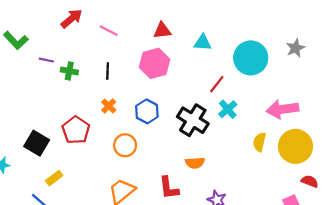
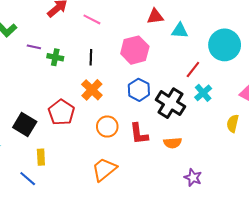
red triangle: (162, 31) -> (155, 16), moved
orange cross: (109, 106) -> (92, 90), size x1.5
blue hexagon: (147, 111) -> (139, 90), moved
yellow rectangle: (54, 178) -> (41, 157), turned -56
red L-shape: (169, 188) -> (139, 134), moved

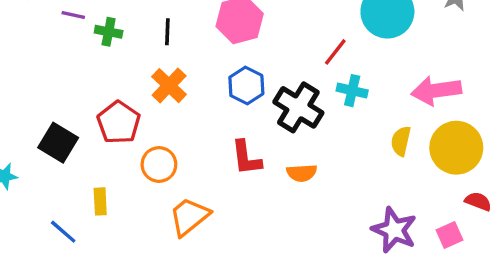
cyan cross: (203, 93) -> (352, 91), turned -36
orange circle: (107, 127) -> (159, 164), moved
yellow rectangle: (41, 157) -> (100, 201), moved
purple star: (193, 178) -> (394, 230), moved, size x1.5

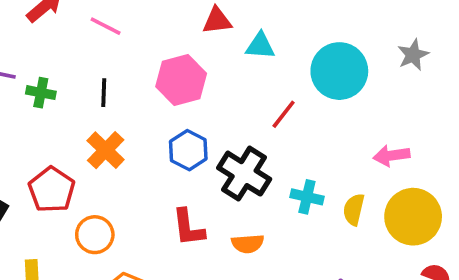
cyan cross: (352, 91) -> (307, 197), moved
pink arrow: (436, 91) -> (391, 156), size x0.7

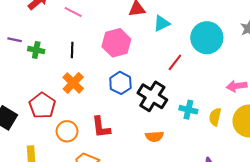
cyan triangle: (260, 46) -> (162, 23), turned -30
red L-shape: (188, 227) -> (101, 127), moved

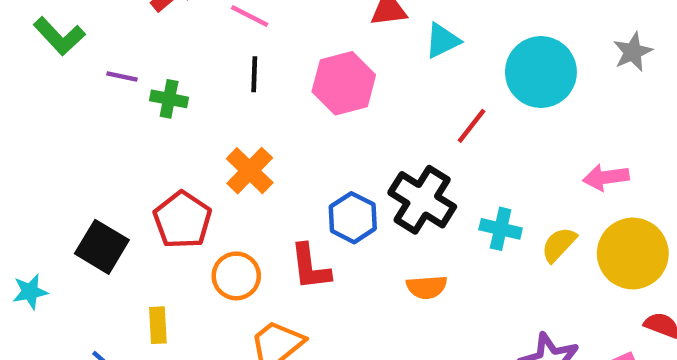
black line: (72, 50) -> (254, 74), moved
blue hexagon: (120, 83) -> (353, 218), moved
yellow semicircle: (215, 117) -> (559, 245), turned 30

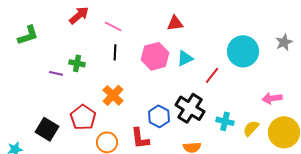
green L-shape: (59, 36) -> (28, 35), turned -65
cyan triangle: (442, 41) -> (185, 58), moved
purple line: (122, 77) -> (56, 73), moved

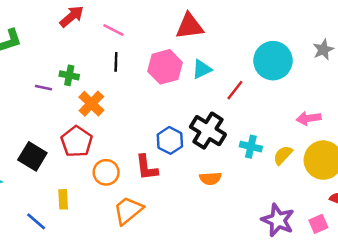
red triangle: (175, 23) -> (190, 26), size x1.4
orange cross: (113, 95) -> (91, 104), moved

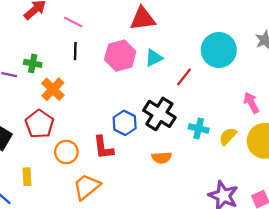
pink arrow: (309, 118) -> (251, 103), turned 70

